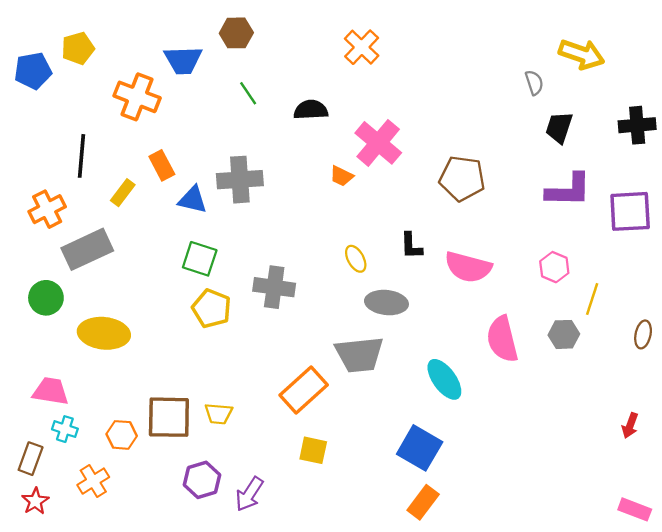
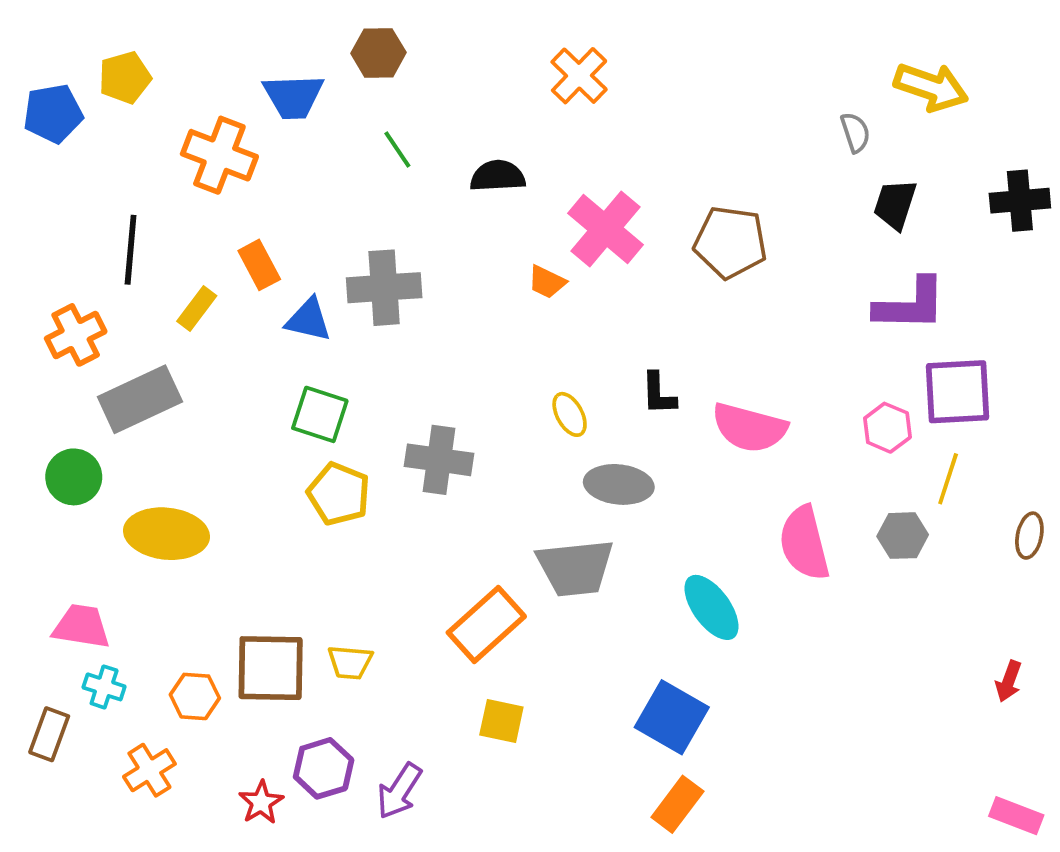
brown pentagon: (462, 178) -> (730, 242), moved
purple square: (630, 211) -> (958, 392), moved
red star: (35, 501) -> (261, 802), moved

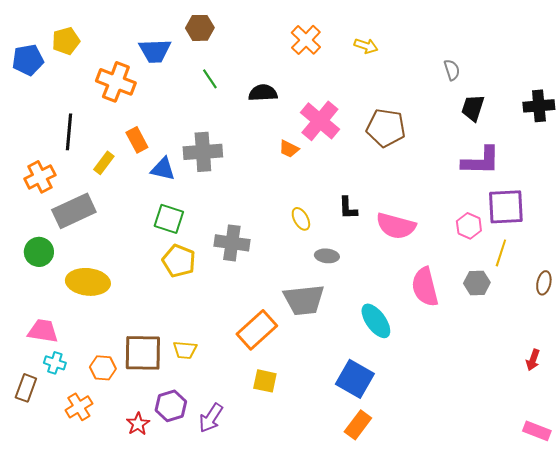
yellow arrow: (931, 87) -> (366, 46), moved, size x0.6
gray ellipse: (619, 484) -> (327, 256), size x0.7

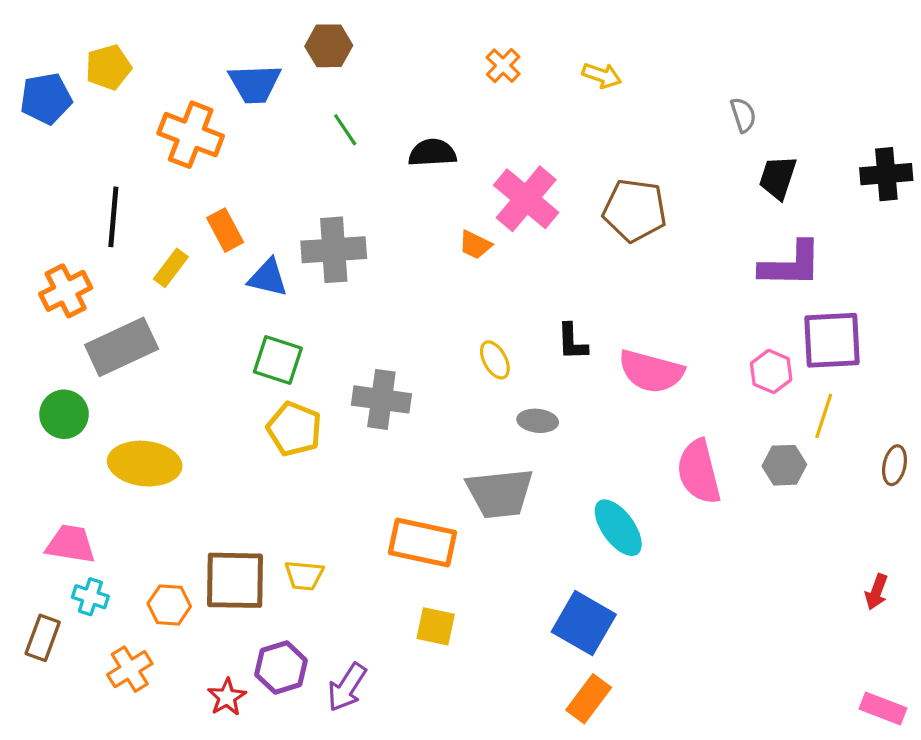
orange cross: (306, 40) -> (503, 66), size x0.7
orange rectangle: (257, 330) -> (423, 542), turned 54

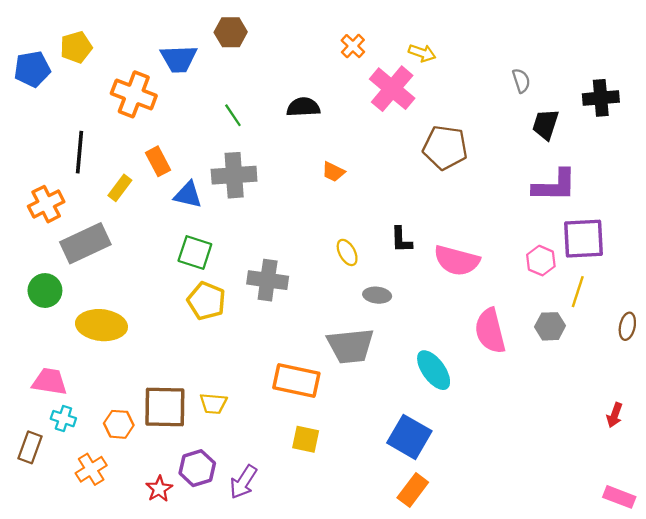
green line: (345, 130) -> (233, 115), moved
black cross: (886, 174) -> (601, 98), moved
pink cross: (526, 199) -> (392, 89), moved

